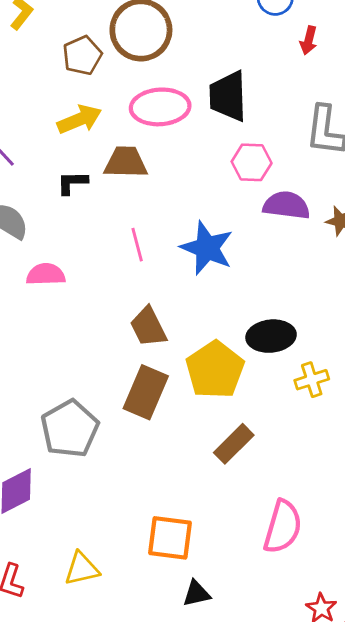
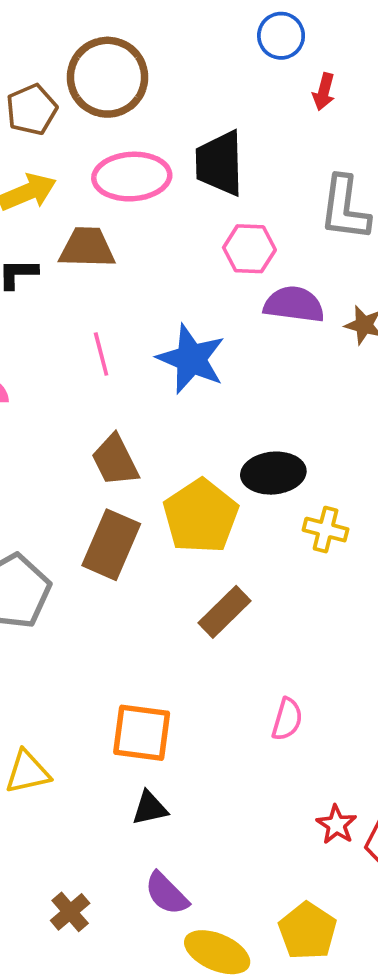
yellow cross: (312, 380) -> (326, 530), turned 32
pink semicircle: (283, 527) -> (287, 719), size x0.6
black triangle: (196, 594) -> (150, 808), moved

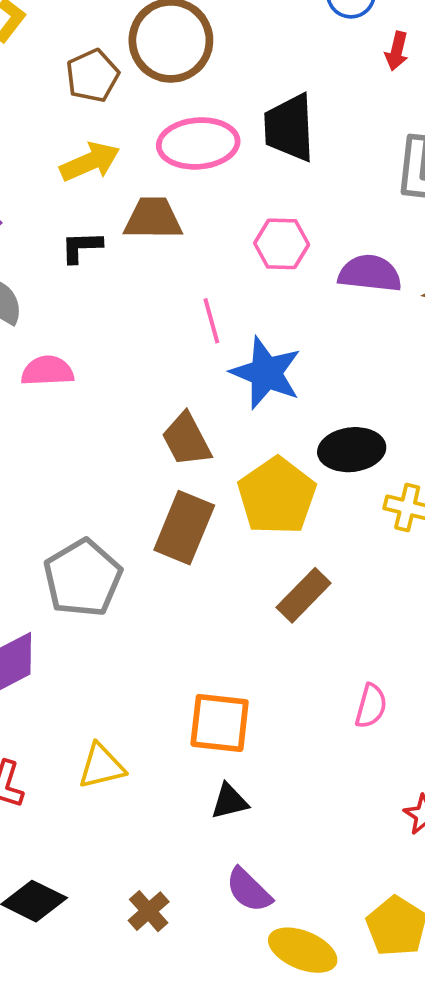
pink hexagon: (249, 249) -> (282, 244), moved
pink line: (101, 354) -> (211, 321), moved
blue star: (191, 359) -> (266, 373), moved

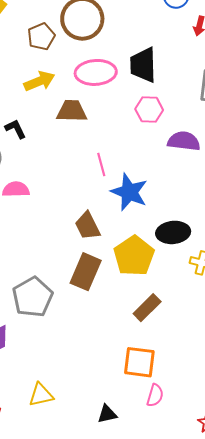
pink hexagon: (282, 244) -> (149, 110), moved
black L-shape: (81, 247) -> (16, 129), moved, turned 65
pink semicircle: (371, 706) -> (155, 395), moved
orange square: (220, 723) -> (139, 362), moved

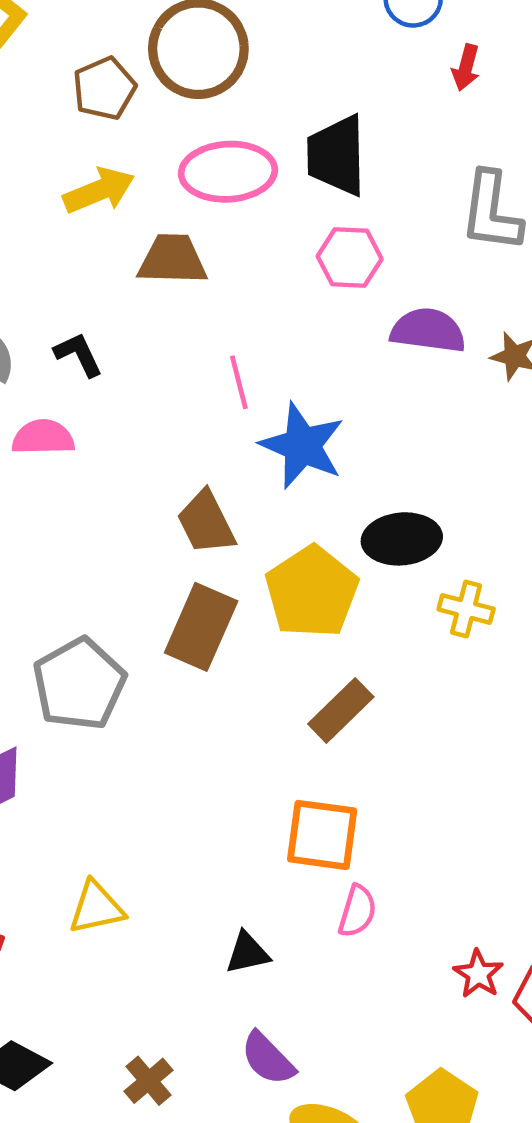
black L-shape: (16, 129) -> (79, 354), moved

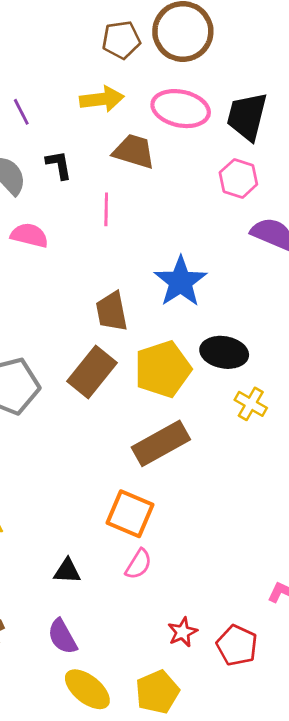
black L-shape: (79, 354) -> (59, 165), moved
pink line: (239, 382) -> (106, 209), moved
brown rectangle: (341, 710) -> (161, 443), size x1.4
red star: (478, 974) -> (183, 632), moved

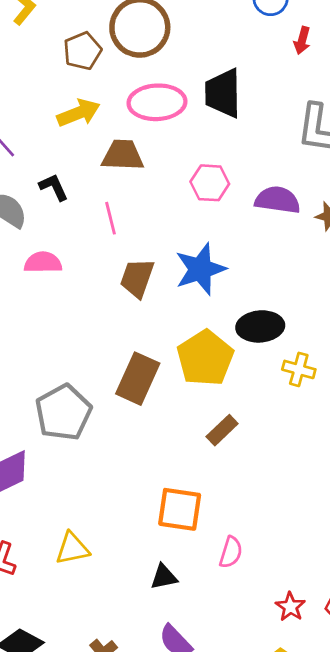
pink hexagon: (238, 178) -> (210, 183), moved
blue star: (181, 282) -> (200, 269), turned 30
brown trapezoid: (112, 311) -> (137, 278), moved, turned 45
brown rectangle: (161, 443) -> (222, 430), size x0.6
orange square: (130, 514) -> (180, 509), moved

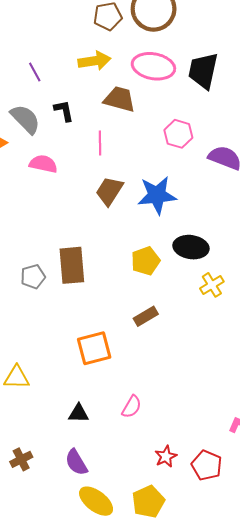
yellow pentagon: (205, 358) -> (146, 261), size x0.7
yellow cross: (299, 369) -> (212, 285), turned 30
brown rectangle: (138, 379) -> (72, 265), moved, turned -42
gray pentagon: (63, 412) -> (33, 277), size x0.6
orange square: (180, 509) -> (94, 348), moved, turned -36

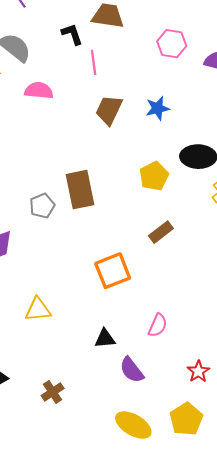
black L-shape: (64, 111) -> (72, 34), moved
blue star: (157, 195) -> (158, 108), size x0.6
purple semicircle: (76, 462) -> (132, 370), moved

